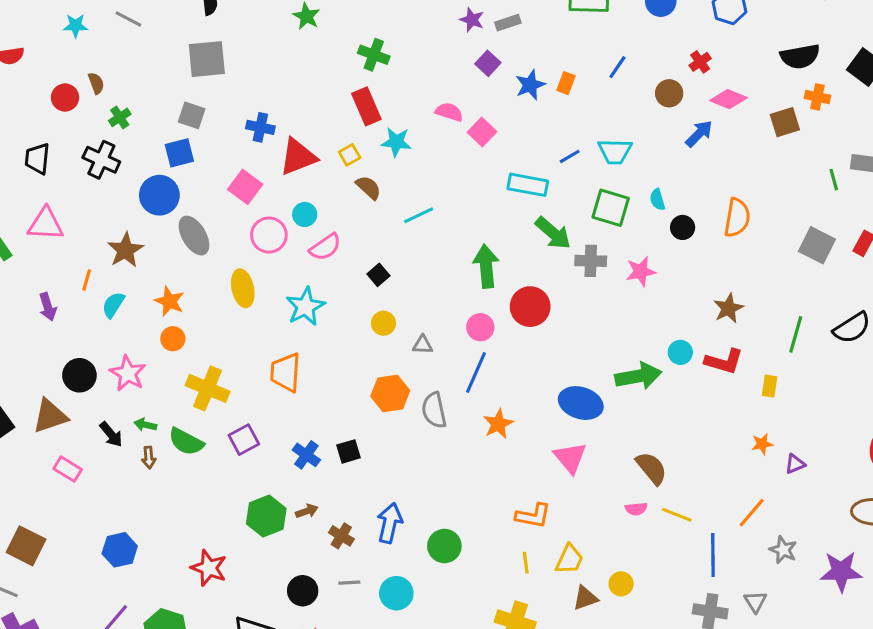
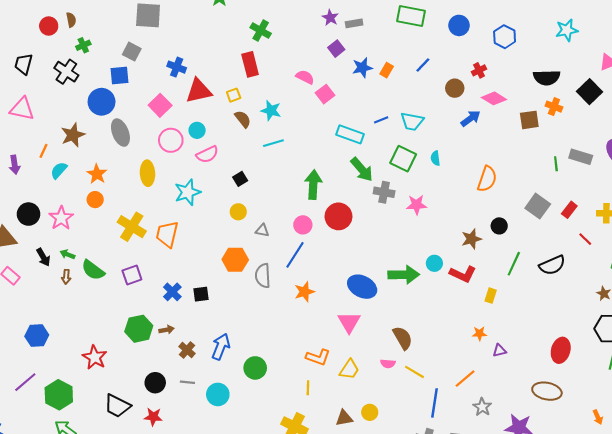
cyan star: (396, 142) -> (271, 110), moved
black circle: (683, 227) -> (499, 226), moved
yellow cross: (208, 388) -> (132, 227), moved
yellow trapezoid: (569, 559) -> (349, 369), moved

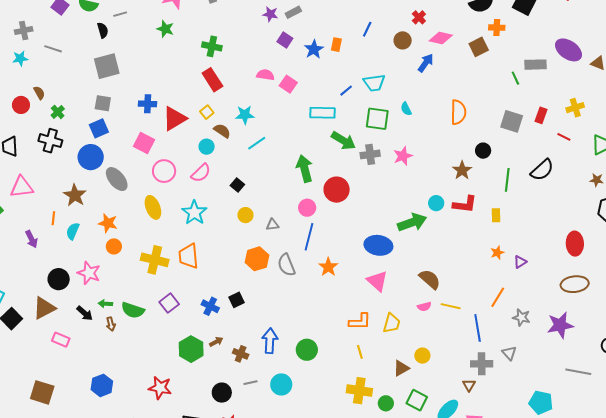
cyan circle: (197, 130) -> (207, 147), moved

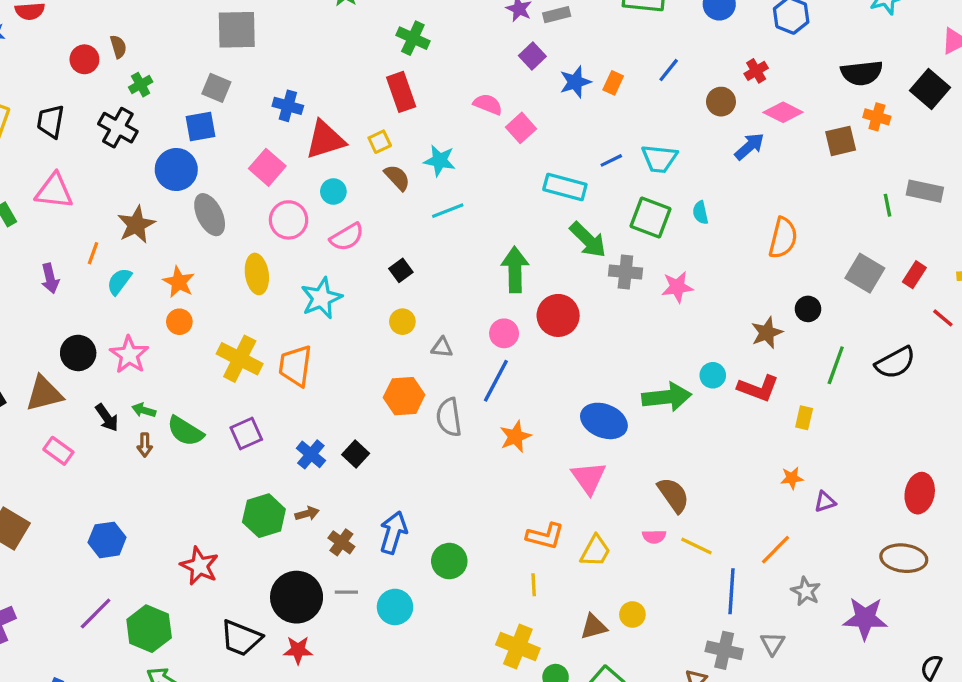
cyan circle: (207, 147) -> (333, 191), moved
black square: (236, 300) -> (356, 454), turned -35
black circle: (222, 393) -> (297, 597), size x1.6

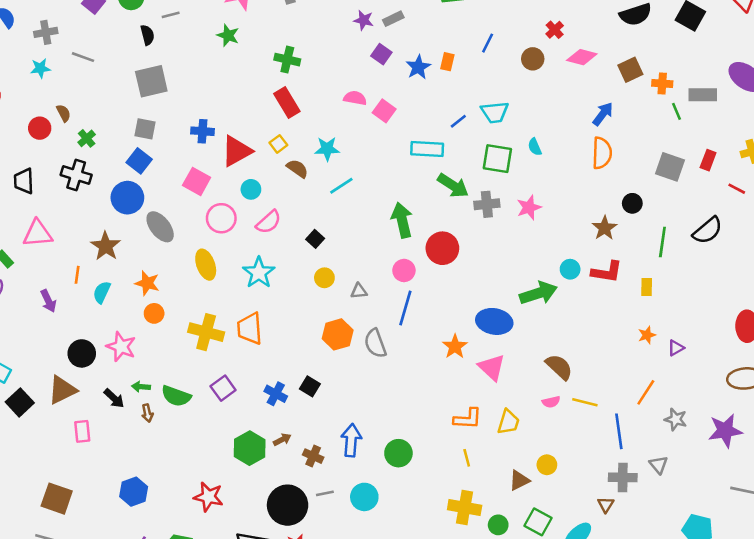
orange cross: (877, 117) -> (662, 83), moved
blue square: (201, 126) -> (139, 161), turned -30
blue arrow: (749, 146) -> (603, 114), moved
orange star: (515, 437) -> (455, 346), moved
pink rectangle: (58, 451) -> (82, 431), turned 60

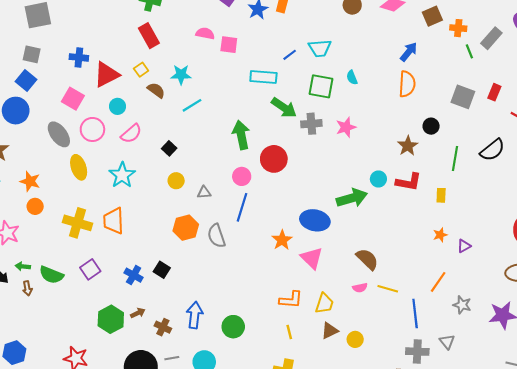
gray rectangle: (703, 95) -> (491, 38), turned -50
pink square: (384, 111) -> (229, 45), turned -30
gray ellipse: (160, 227) -> (59, 134), moved
brown triangle: (519, 480) -> (330, 331), moved

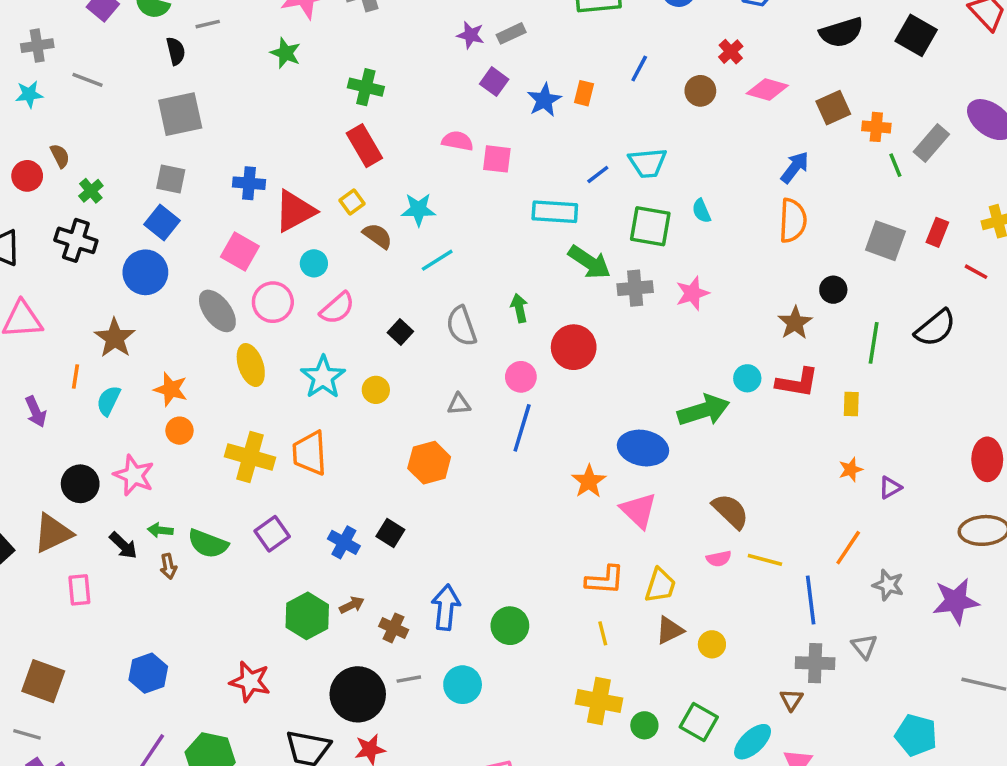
green arrow: (241, 135) -> (519, 308), size x0.6
yellow circle: (176, 181) -> (376, 390), moved
gray semicircle: (216, 236) -> (461, 326), moved

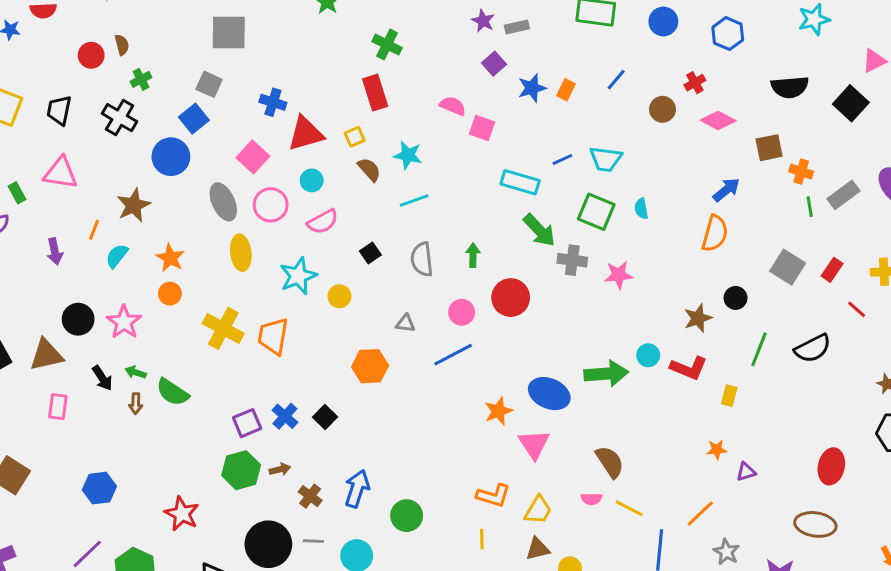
blue line: (522, 428) -> (453, 355), turned 33
purple square: (272, 534) -> (247, 423), moved

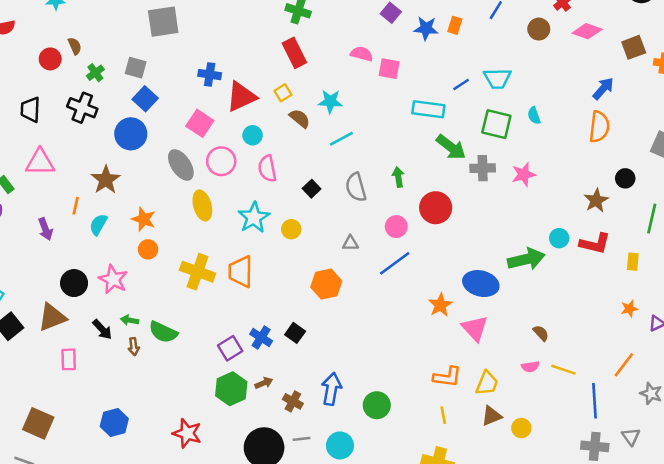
gray square: (209, 84) -> (136, 68), moved
blue star: (532, 88) -> (426, 28), turned 30
pink semicircle: (323, 222) -> (267, 169), turned 116
brown semicircle: (610, 462) -> (541, 333), size x0.6

